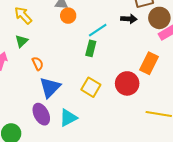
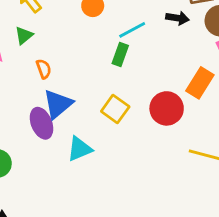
purple ellipse: (41, 114) -> (42, 123), moved

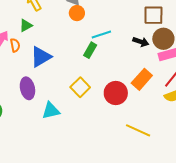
black arrow: (177, 18) -> (141, 42), moved
orange semicircle: (44, 69) -> (15, 45), moved
blue triangle: (58, 104) -> (41, 57), moved

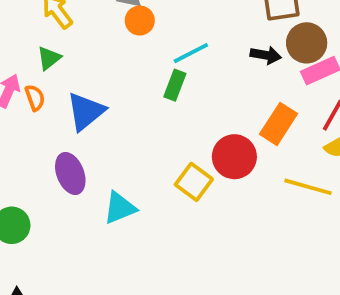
yellow square: (80, 87) -> (194, 182), moved
yellow line: (138, 130) -> (308, 187), moved

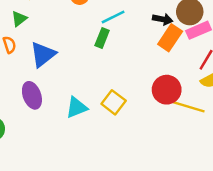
orange rectangle: (279, 124) -> (170, 38), moved
red circle: (234, 157) -> (167, 90), moved
cyan triangle: (120, 208) -> (77, 107), moved

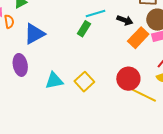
black arrow: (163, 19) -> (125, 20), moved

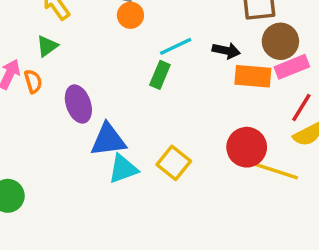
blue triangle: (34, 34) -> (108, 140), moved, turned 30
orange rectangle: (138, 38) -> (253, 76), turned 60
purple ellipse: (20, 65) -> (78, 104), moved

